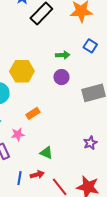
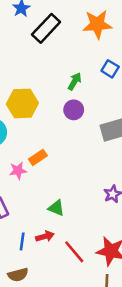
green arrow: (63, 55) -> (75, 81), turned -56
pink star: (18, 134) -> (18, 171), moved

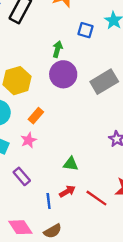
purple circle: (74, 110) -> (63, 74), size x1.5
orange rectangle: (38, 157) -> (36, 116), moved

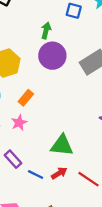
green triangle: (71, 164) -> (62, 145), size x1.5
blue line: (49, 201) -> (36, 175), moved, turned -56

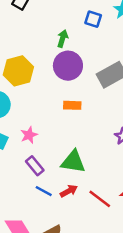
orange rectangle: (26, 98) -> (72, 105), moved, turned 49
purple rectangle: (13, 159) -> (35, 166), moved

